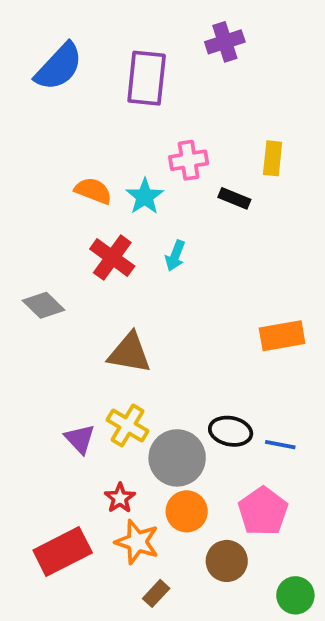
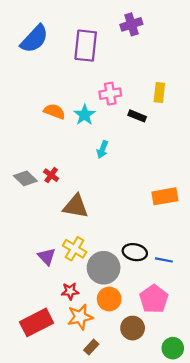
red cross: (112, 258) -> (51, 175), moved, size x0.6
red star: (120, 498) -> (70, 291), turned 30
orange star: (137, 542) -> (80, 317), turned -30

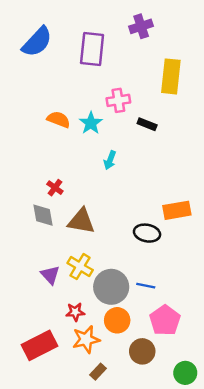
yellow rectangle: (159, 92) -> (171, 76), moved, size x1.6
gray diamond: (25, 178) -> (43, 215), moved, turned 35
black ellipse: (135, 252) -> (147, 233), moved
blue line: (164, 260) -> (146, 286), moved

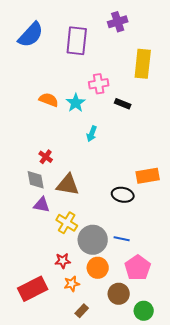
purple triangle: (50, 275) -> (42, 205), moved, turned -36
orange star: (86, 339) -> (72, 284), size x0.7
green circle: (185, 373) -> (144, 311), moved

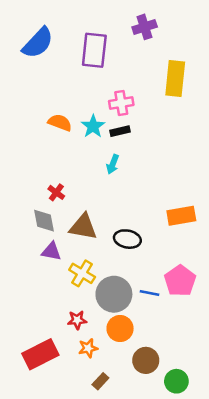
black rectangle: (123, 104) -> (120, 131), moved, turned -35
black ellipse: (123, 195) -> (127, 239), moved
pink pentagon: (138, 268) -> (180, 281), moved

